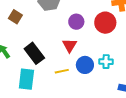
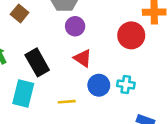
purple circle: (76, 22) -> (75, 26), moved
red triangle: (70, 45) -> (83, 58), turned -35
yellow line: (62, 71) -> (67, 102), moved

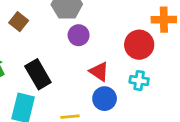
red triangle: (83, 58) -> (99, 72), moved
cyan cross: (126, 84) -> (139, 81), moved

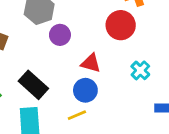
cyan cross: (139, 81) -> (140, 70), moved, turned -36
blue circle: (105, 99) -> (85, 90), moved

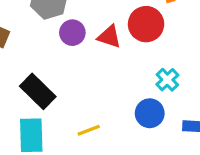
red triangle: (91, 63) -> (109, 37), moved
blue circle: (85, 90) -> (150, 113), moved

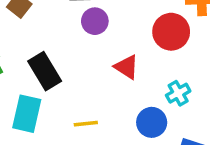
red triangle: (109, 37) -> (126, 67), moved

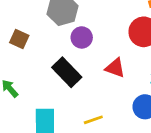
black rectangle: (45, 71) -> (67, 72), moved

